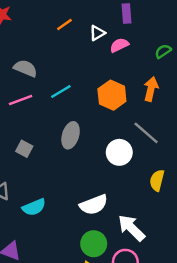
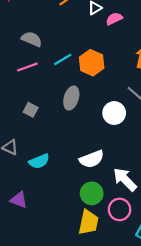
orange hexagon: (112, 95) -> (92, 63), moved

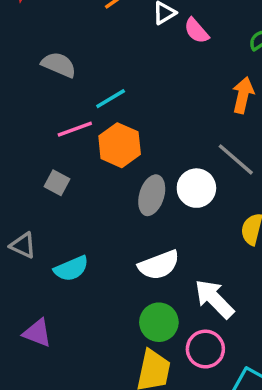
pink semicircle: (114, 19) -> (196, 31), turned -105
orange hexagon: (92, 63) -> (120, 145), moved
pink line: (27, 67) -> (75, 129), moved
gray ellipse: (71, 98) -> (152, 195), moved

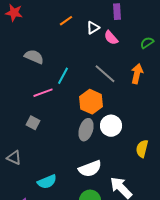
cyan line: (111, 99) -> (63, 76), turned -30
orange hexagon: (120, 145) -> (91, 102), moved
gray line: (236, 159) -> (105, 74), moved
cyan semicircle: (71, 269) -> (47, 182), moved

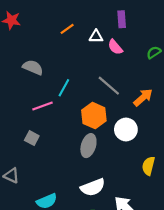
white triangle: (93, 28) -> (96, 36), turned 32
orange arrow: (137, 74) -> (143, 97), moved, turned 36
white circle: (111, 126) -> (126, 129), moved

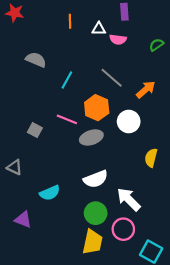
orange line: (67, 29) -> (70, 21), turned -56
pink semicircle: (115, 47) -> (118, 39), turned -42
pink line: (42, 106) -> (67, 119), moved, turned 42
gray ellipse: (88, 146) -> (91, 137), turned 55

